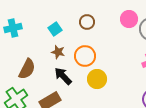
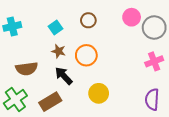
brown semicircle: (27, 69) -> (27, 69), turned 55
yellow circle: (97, 79) -> (99, 93), moved

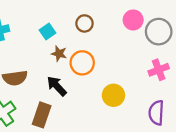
brown star: (59, 51) -> (59, 54), moved
yellow circle: (99, 93) -> (113, 95), moved
brown rectangle: (50, 102) -> (42, 115), turned -40

